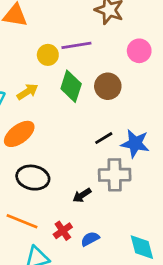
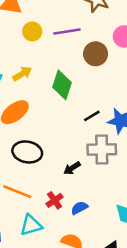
yellow circle: (48, 55) -> (32, 31), moved
green diamond: (71, 86) -> (62, 85), moved
brown circle: (108, 86) -> (96, 54), moved

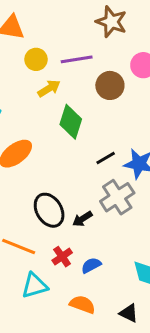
yellow arrow: (22, 74) -> (49, 88), moved
gray cross: (102, 149) -> (117, 197), turned -32
black ellipse: (27, 152) -> (49, 210), moved, turned 48

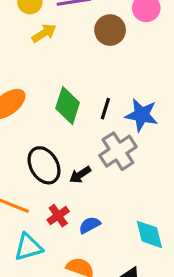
green diamond: (71, 122) -> (68, 106), moved
black line: (106, 158) -> (105, 109), turned -42

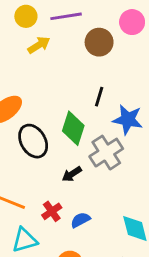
green diamond: (68, 106) -> (73, 128), moved
black line: (105, 109) -> (99, 97), moved
black ellipse: (44, 165) -> (33, 141), moved

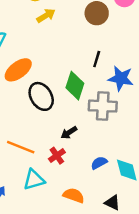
gray cross: (106, 153) -> (103, 106), turned 36
black arrow: (72, 174) -> (69, 133), moved
blue semicircle: (80, 220) -> (99, 163), moved

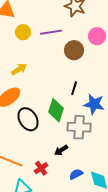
yellow arrow: (46, 16) -> (19, 69), moved
black arrow: (69, 133) -> (61, 150), moved

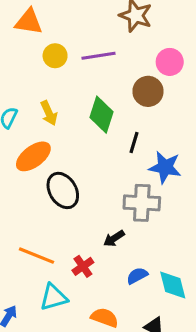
brown circle: (74, 50) -> (148, 91), moved
yellow arrow: (19, 69) -> (49, 113), turned 98
green diamond: (56, 110) -> (102, 115), moved

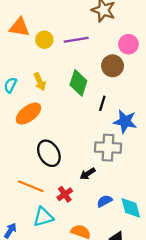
orange triangle: (29, 22) -> (19, 27), moved
black ellipse: (63, 190) -> (49, 153), moved

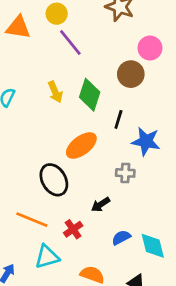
yellow circle: (44, 40) -> (57, 14), moved
purple line: (76, 40) -> (70, 43), moved, turned 60
yellow arrow: (40, 82) -> (55, 92), moved
orange ellipse: (28, 114) -> (81, 145), moved
gray cross: (108, 148) -> (125, 173), size x0.6

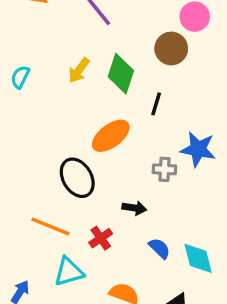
yellow arrow: (55, 92) -> (79, 70), turned 60
blue star: (146, 141) -> (198, 149), moved
black arrow: (101, 205) -> (134, 208), turned -138
blue semicircle: (121, 237) -> (159, 248), turned 72

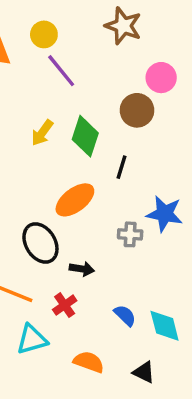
black arrow: (134, 208) -> (82, 269), moved

